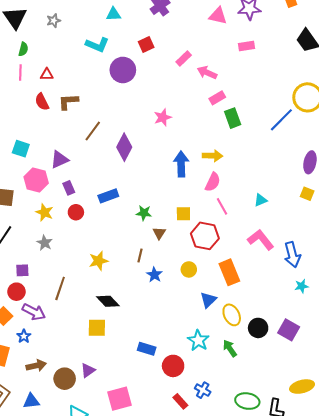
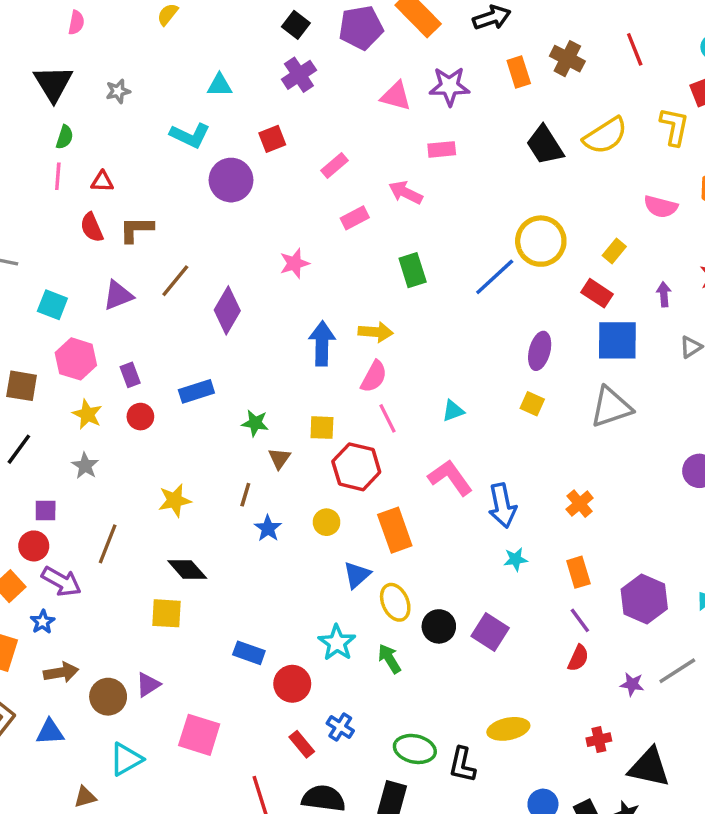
pink arrow: (207, 73) -> (406, 193), moved
pink rectangle: (217, 98) -> (355, 218), moved
purple triangle: (59, 160) -> (118, 295), moved
pink square: (119, 399) -> (199, 735), turned 30

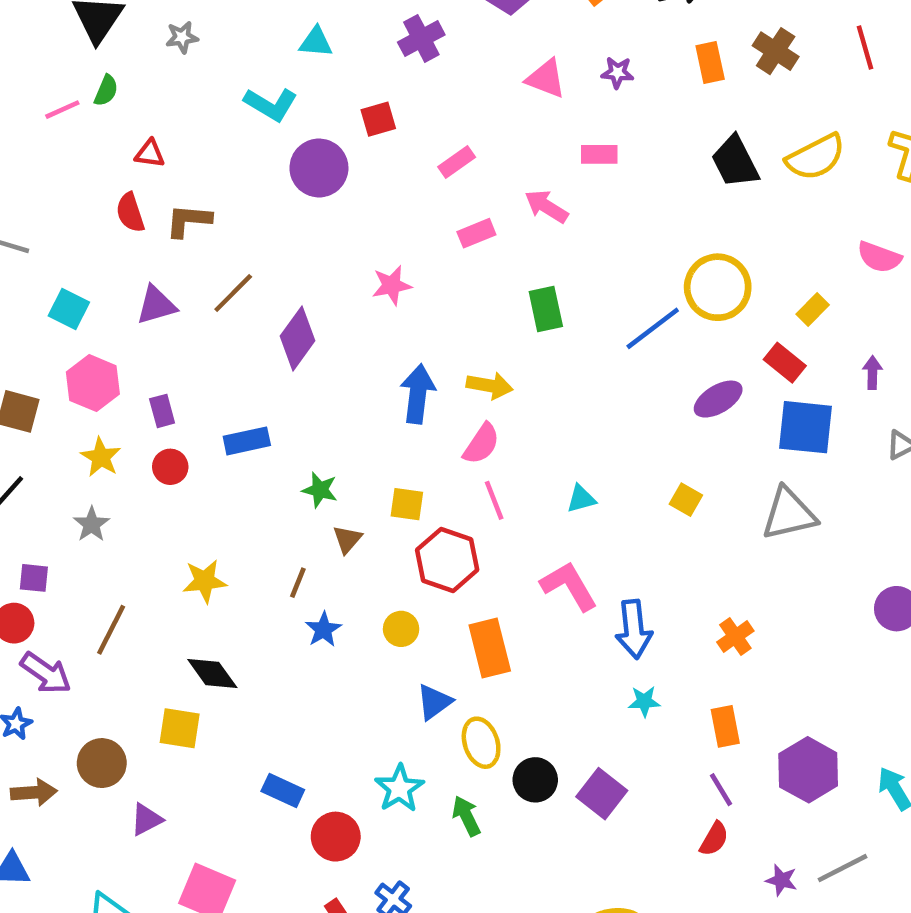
purple star: (449, 86) -> (617, 72), size x0.6
pink line: (58, 176) -> (62, 110), moved, turned 56
purple ellipse: (540, 351) -> (718, 399), moved, turned 39
brown circle: (108, 697) -> (102, 763), moved

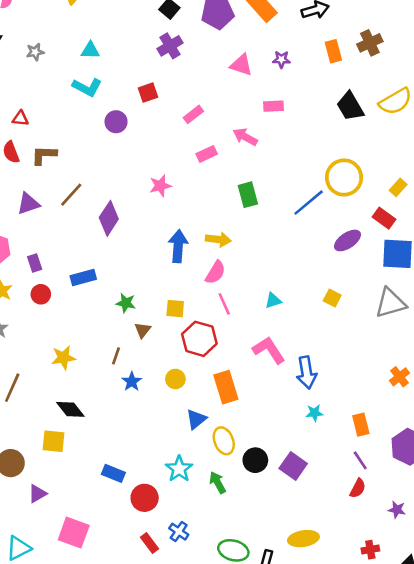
cyan triangle: (316, 42) -> (90, 50), moved
brown cross: (776, 51) -> (370, 43), turned 35
purple circle: (319, 168) -> (116, 122), size x0.7
orange cross: (735, 636) -> (400, 377), moved

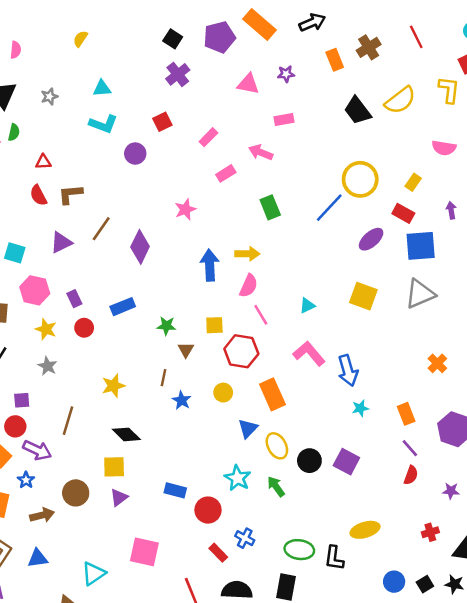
yellow square: (332, 298) -> (363, 296), size x1.6
purple triangle: (37, 494) -> (119, 497), moved

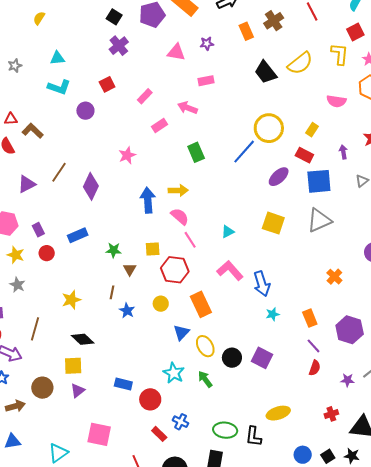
brown L-shape: (70, 194) -> (33, 131), moved, turned 50
pink semicircle: (249, 286) -> (180, 216), turned -72

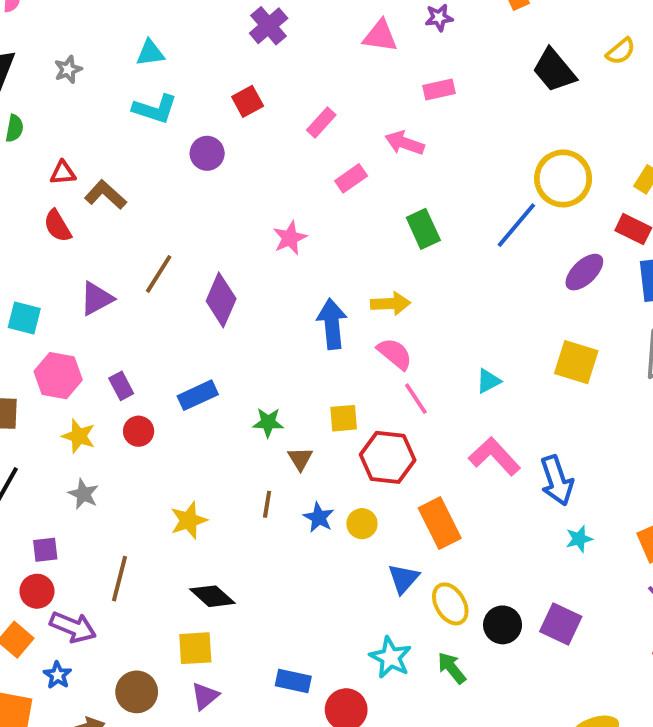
yellow semicircle: (300, 63) -> (621, 51), size x0.6
blue star: (127, 311) -> (319, 517), moved

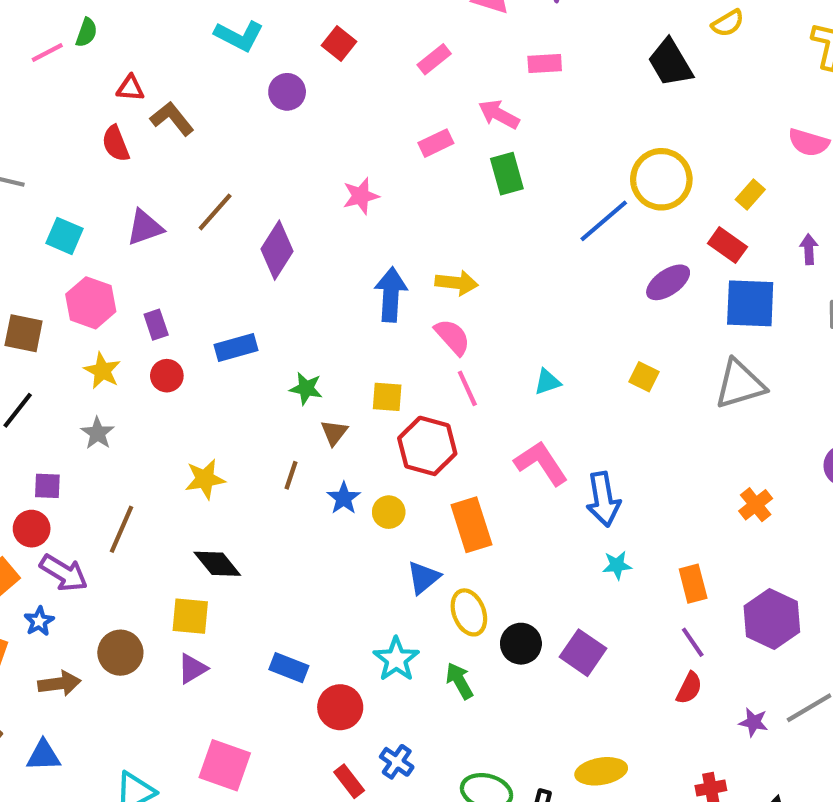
yellow semicircle: (621, 51) -> (728, 23), moved
red square: (248, 101) -> (339, 43), turned -32
pink rectangle: (321, 123) -> (434, 59), moved
green rectangle: (423, 229) -> (507, 174), moved
yellow square: (576, 362) -> (644, 377), size x0.6

